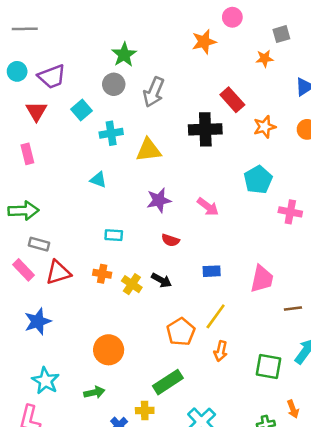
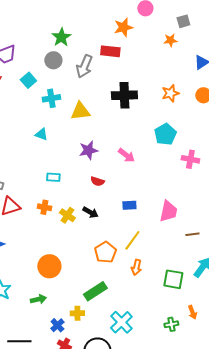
red rectangle: (232, 100) -> (110, 51), moved, turned -42

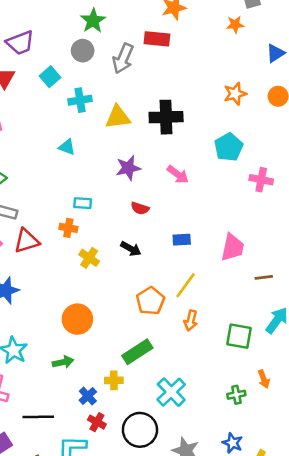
black cross: (124, 95) -> (166, 117), moved
orange cross: (44, 207) -> (68, 228), moved
yellow cross: (67, 215) -> (89, 258), moved

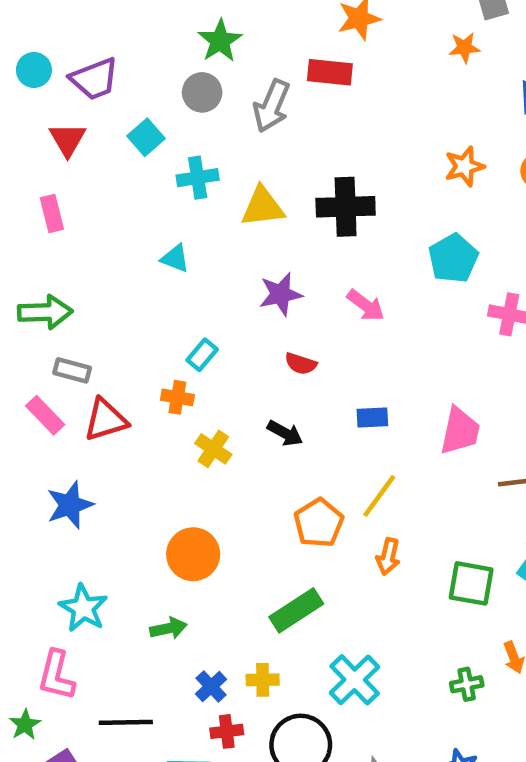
cyan rectangle: (83, 203) -> (202, 355), turned -54
yellow cross: (114, 380) -> (263, 680), moved
red cross: (97, 422) -> (227, 731), turned -36

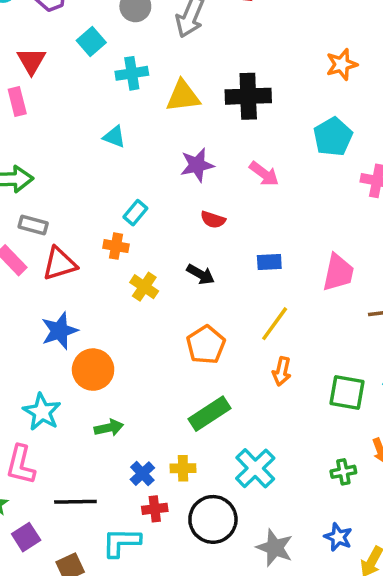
red triangle: (68, 139) -> (31, 61), moved
blue star: (70, 505) -> (60, 331), moved
orange pentagon: (319, 523) -> (206, 345), moved
orange circle: (193, 554) -> (93, 370), moved

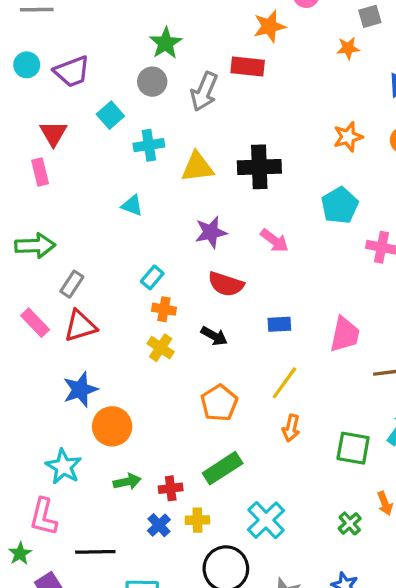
red semicircle: (213, 220) -> (226, 284), size x1.5
gray rectangle: (33, 225) -> (72, 284), moved, turned -72
orange cross: (116, 246) -> (164, 309), moved
green cross: (343, 472) -> (350, 523), turned -30
red cross: (155, 509) -> (171, 488), moved

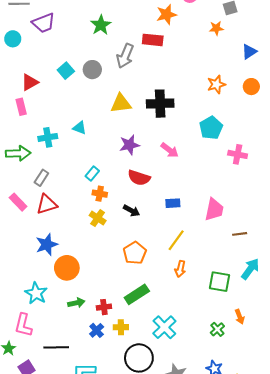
purple trapezoid: (72, 72) -> (44, 23), moved
gray circle: (152, 82) -> (92, 70), moved
red triangle: (53, 133) -> (30, 82), turned 30
cyan cross: (149, 145) -> (48, 137), moved

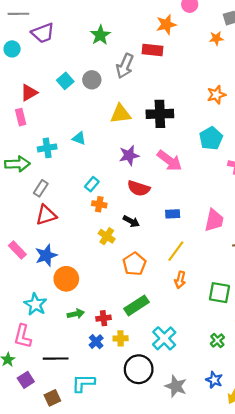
pink arrow: (170, 150) -> (169, 161), size x1.4
pink rectangle: (18, 202) -> (17, 250), moved
yellow cross: (98, 218) -> (107, 236), moved

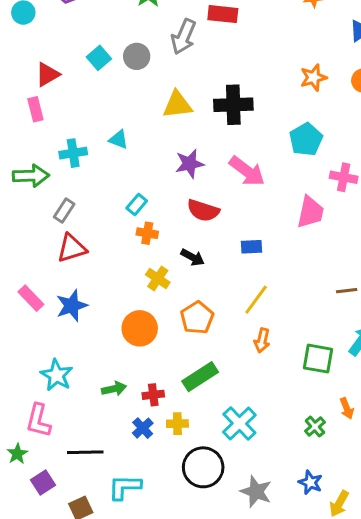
pink trapezoid: (214, 220) -> (310, 212), moved
orange circle: (66, 279) -> (140, 328), moved

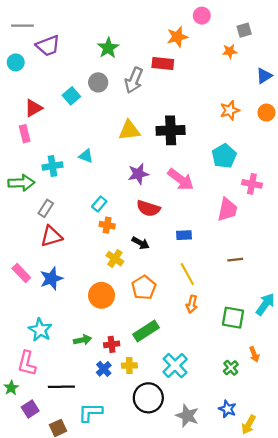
gray circle: (137, 56) -> (98, 82), moved
brown line: (347, 291) -> (235, 260), moved
yellow line: (256, 300) -> (187, 274), turned -65

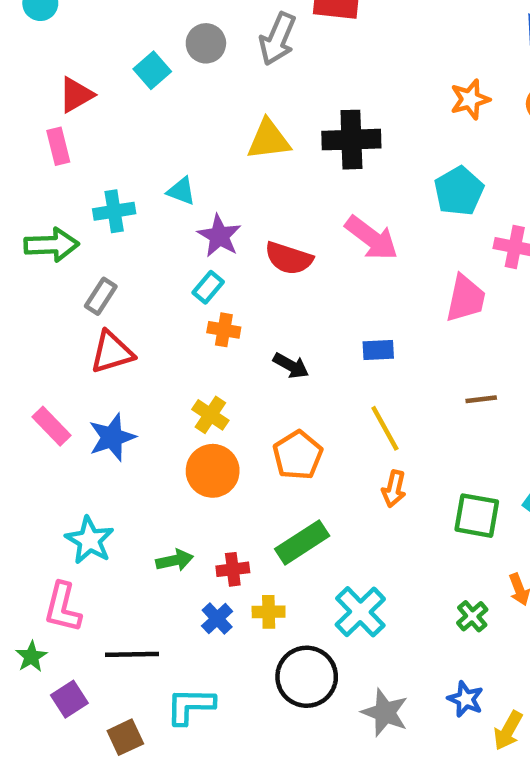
purple star: (138, 174) -> (219, 236), moved, turned -30
red semicircle: (148, 208) -> (289, 258), moved
yellow cross: (115, 259) -> (210, 415), moved

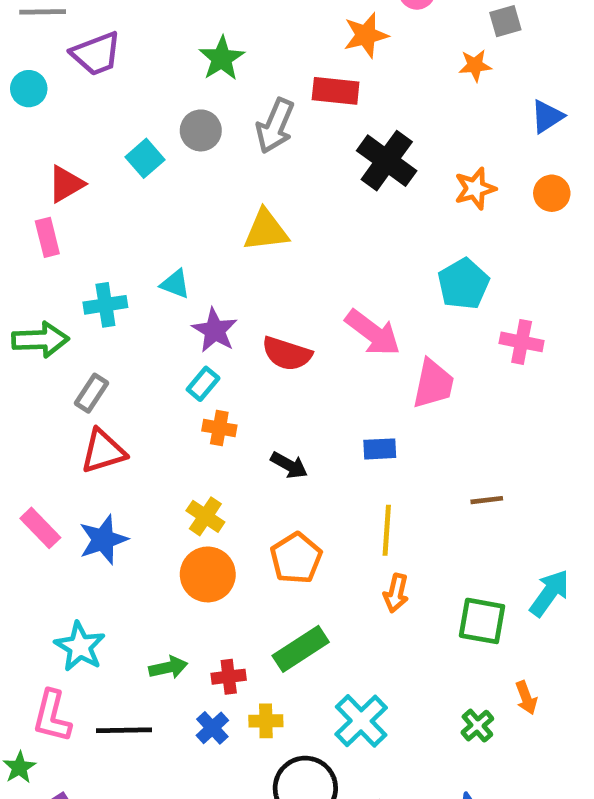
black cross: (351, 140) -> (387, 161), moved, turned 38
pink trapezoid: (466, 299) -> (433, 384), moved
yellow line: (385, 428) -> (387, 530), turned 33
black line: (132, 654) -> (124, 730), moved

